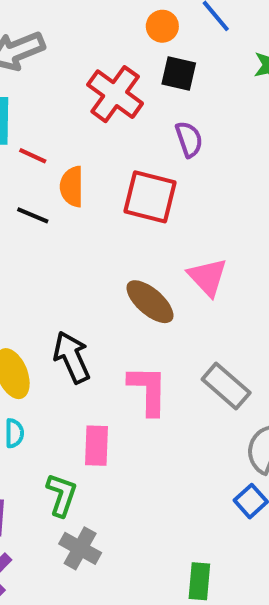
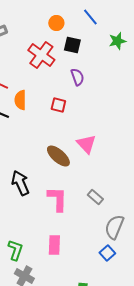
orange circle: (162, 26) -> (56, 23), moved
red square: (150, 197) -> (58, 105), size x0.6
gray rectangle: (226, 386) -> (95, 197), size x0.7
pink rectangle: (97, 446) -> (54, 245), moved

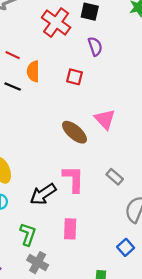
black arrow: (20, 183) -> (43, 194), moved, turned -100
blue square: (107, 253) -> (126, 247), moved

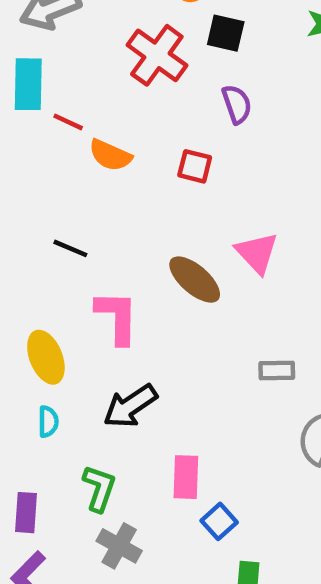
orange semicircle: (33, 71) -> (110, 155), turned -66
black line: (13, 87) -> (70, 248), moved
gray rectangle: (115, 177) -> (277, 371), turned -42
pink L-shape: (73, 179) -> (117, 317), moved
blue square: (126, 247) -> (219, 521), moved

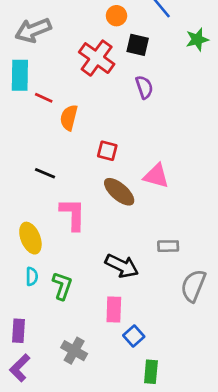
orange semicircle: (110, 155) -> (69, 118), turned 80
red square: (195, 166) -> (107, 151), moved
pink triangle: (257, 253) -> (156, 176), turned -32
black arrow: (130, 406) -> (122, 266), moved, turned -120
green L-shape: (99, 488) -> (62, 286), moved

